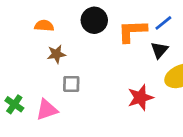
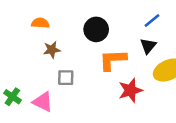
black circle: (94, 20) -> (96, 29), moved
orange L-shape: (132, 31) -> (113, 60), moved
pink triangle: (47, 110) -> (43, 102), turned 45

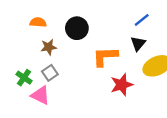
black circle: (96, 29) -> (77, 28), moved
gray square: (66, 78) -> (50, 73), moved, turned -35
green cross: (12, 97) -> (24, 78), moved

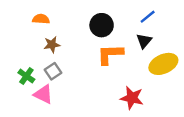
black circle: (77, 28) -> (102, 25), moved
red star: (122, 85) -> (132, 98), moved, turned 30

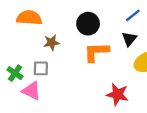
orange semicircle: (41, 19) -> (29, 18), size x1.5
brown star: (52, 45) -> (52, 42), moved
gray square: (53, 71) -> (41, 68), turned 35

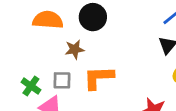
black circle: (88, 24) -> (93, 17), moved
orange L-shape: (96, 52) -> (99, 78), moved

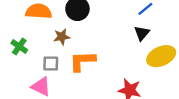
green cross: (31, 86) -> (19, 46), moved

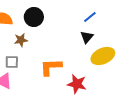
orange L-shape: (82, 61) -> (51, 67), moved

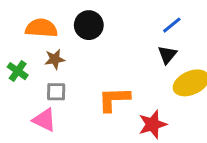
brown star: (21, 40) -> (55, 59), moved
red star: (77, 84) -> (153, 124), turned -30

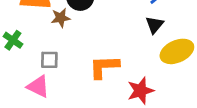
brown star: (55, 59) -> (61, 18), moved

